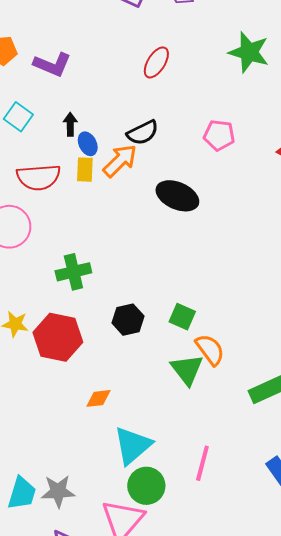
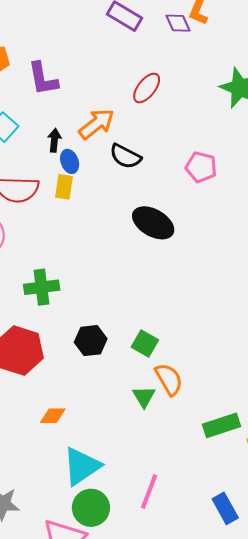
purple L-shape: (52, 64) -> (43, 79), turned 51
black semicircle: (143, 133) -> (125, 156), turned 48
orange arrow: (120, 161) -> (97, 124), moved
green triangle: (187, 370) -> (144, 397), size x0.7

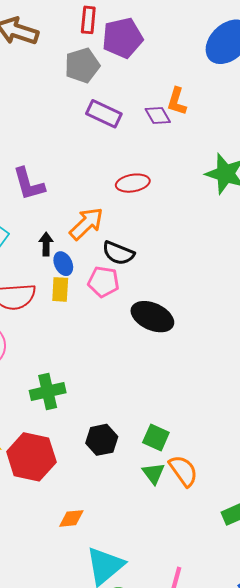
red ellipse: (147, 88) -> (133, 183), turned 48
pink pentagon: (201, 167) -> (104, 282), moved
green triangle: (144, 397) -> (153, 473), moved

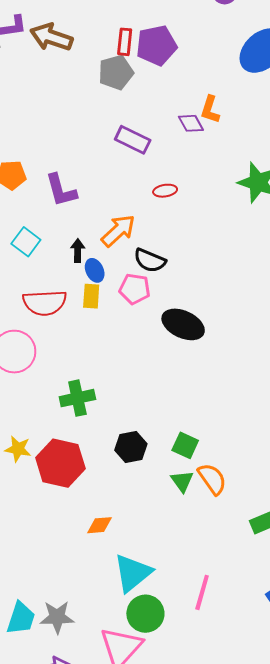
red rectangle: (88, 20) -> (125, 42), moved
purple rectangle: (104, 114) -> (133, 140), moved
red ellipse: (133, 183) -> (165, 191), size x0.7

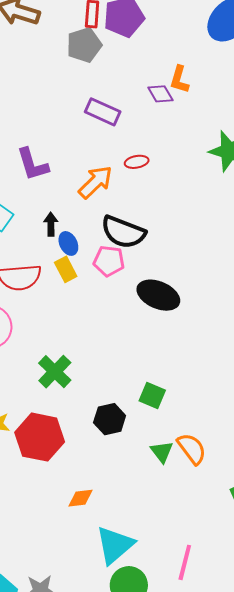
orange arrow: (118, 231) -> (95, 182), moved
black semicircle: (150, 260) -> (123, 232), size x1.4
yellow rectangle: (91, 296) -> (66, 269), turned -30
green cross: (77, 398) -> (55, 372), turned -32
green square: (185, 445) -> (152, 396), moved

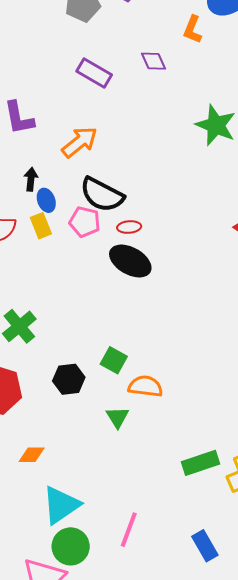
orange L-shape: (179, 79) -> (193, 30), moved
red ellipse: (137, 162) -> (129, 227), moved
orange semicircle: (192, 449) -> (145, 386), moved, turned -52

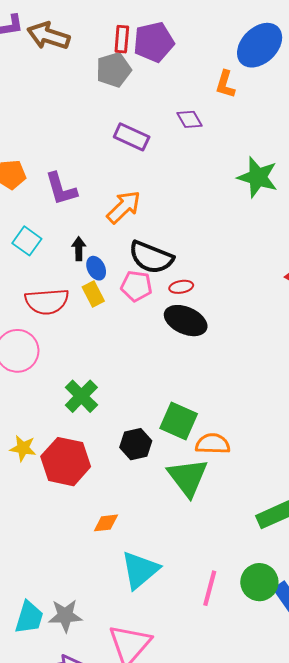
green square: (114, 360) -> (179, 421), size x1.4
green triangle: (117, 417) -> (188, 477), size x1.8
green circle: (71, 546) -> (259, 582), moved

